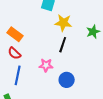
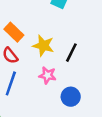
yellow star: (63, 23) -> (43, 46), moved

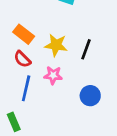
pink star: (47, 75) -> (53, 75), moved

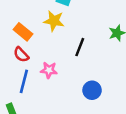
yellow star: (56, 45) -> (54, 21), moved
blue circle: (90, 96) -> (92, 90), moved

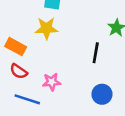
black line: (80, 47) -> (96, 53), moved
blue line: (24, 81) -> (27, 99), turned -75

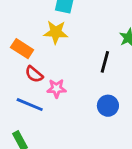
red semicircle: (19, 71) -> (34, 74), moved

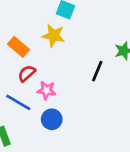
red semicircle: (34, 74) -> (27, 73), turned 90
blue circle: (108, 106) -> (52, 119), moved

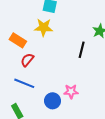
pink star: (47, 90) -> (71, 91), moved
blue circle: (52, 119) -> (53, 101), moved

